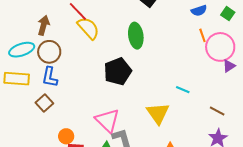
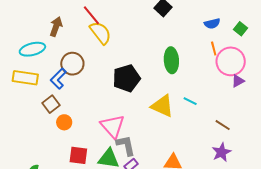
green ellipse: (136, 36) -> (171, 60), moved
brown circle: (49, 52) -> (72, 64), moved
blue L-shape: (50, 77) -> (58, 79), turned 30
yellow triangle: (158, 113) -> (162, 106), moved, turned -35
orange circle: (66, 136) -> (64, 122), moved

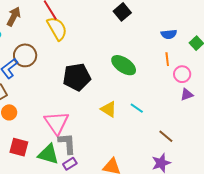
green ellipse: (171, 60) -> (124, 65), turned -60
pink circle: (231, 61) -> (182, 74), size x0.6
yellow triangle: (162, 106) -> (109, 109), size x0.7

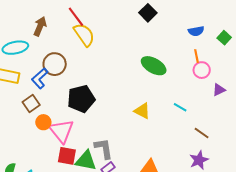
pink circle: (182, 74) -> (202, 70), moved
black pentagon: (77, 77) -> (81, 99), moved
cyan line: (137, 108) -> (180, 107), moved
pink triangle: (57, 123) -> (62, 131), moved
red square: (19, 147) -> (67, 156), moved

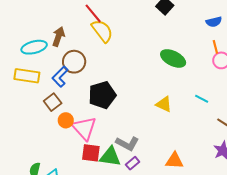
brown arrow: (40, 26) -> (58, 37), moved
gray L-shape: (104, 148) -> (127, 144), turned 130

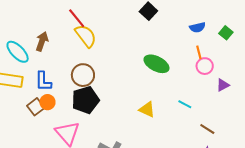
cyan ellipse: (34, 47) -> (18, 52), turned 60
brown circle: (74, 62) -> (83, 75), moved
blue L-shape: (60, 77) -> (43, 81), turned -45
orange circle: (66, 120) -> (47, 102), moved

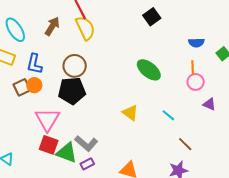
brown arrow: (42, 41) -> (52, 26), moved
purple triangle: (223, 85) -> (209, 104), turned 40

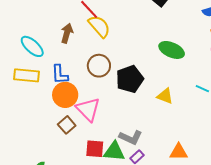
orange circle: (34, 85) -> (65, 95), size x1.6
brown square: (22, 87) -> (67, 125), moved
black pentagon: (72, 91) -> (130, 79), moved
pink triangle: (47, 119) -> (88, 109), moved

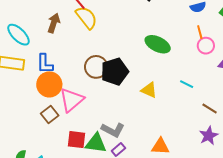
brown circle: (99, 66) -> (96, 67), moved
pink triangle: (88, 109) -> (72, 100), turned 32

